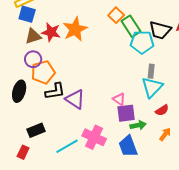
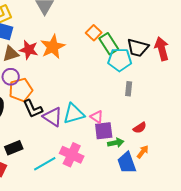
cyan triangle: (152, 87) -> (74, 114), moved, turned 30
black L-shape: (55, 91) -> (33, 109), turned 75
blue trapezoid: (128, 146) -> (127, 163), moved

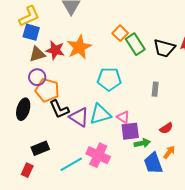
cyan pentagon: (120, 60) -> (109, 79), moved
orange pentagon: (21, 90) -> (47, 90), turned 30

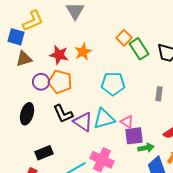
blue square: (31, 32) -> (16, 37), moved
orange star: (79, 47) -> (83, 52), size x0.7
brown triangle: (37, 54) -> (24, 59), moved
orange pentagon: (47, 90) -> (60, 82), moved

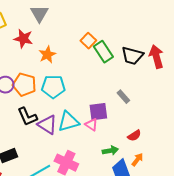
red star: (59, 55) -> (23, 39), moved
cyan pentagon: (113, 84) -> (53, 87), moved
gray rectangle: (159, 94) -> (123, 97), turned -48
purple square: (134, 136) -> (98, 112), moved

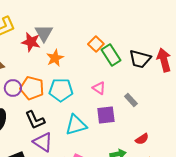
gray triangle: (39, 14) -> (44, 33), moved
purple triangle: (47, 125) -> (43, 142), moved
pink triangle: (91, 125) -> (99, 88), moved

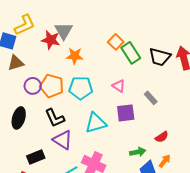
orange star: (55, 58) -> (75, 56), turned 30

